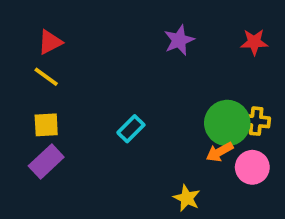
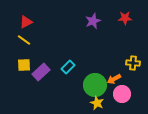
red star: (254, 42) -> (125, 18), moved
green circle: (227, 123) -> (95, 85), moved
purple rectangle: (46, 162) -> (41, 72), moved
pink circle: (252, 167) -> (122, 94), moved

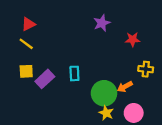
red star: (125, 18) -> (133, 39), moved
cyan rectangle: (68, 67) -> (74, 73), turned -48
pink circle: (122, 94) -> (134, 113), moved

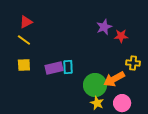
purple star: (102, 23) -> (104, 27), moved
purple rectangle: (45, 79) -> (54, 68), moved, turned 30
orange arrow: (125, 87) -> (114, 79), size x1.5

